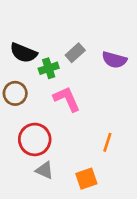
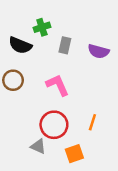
gray rectangle: (75, 53) -> (65, 45), turned -35
green cross: (49, 68) -> (42, 27), moved
red circle: (35, 139) -> (54, 125), moved

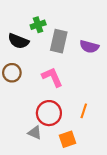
gray rectangle: (65, 45) -> (59, 41), size x1.5

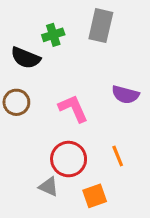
gray rectangle: (59, 41) -> (101, 26), moved
purple semicircle: (89, 47) -> (125, 95), moved
orange line: (84, 111) -> (118, 156), turned -40

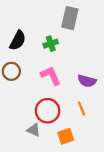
green cross: (53, 35) -> (51, 44), moved
black semicircle: (26, 58) -> (18, 40), turned -84
purple semicircle: (125, 95) -> (87, 81), moved

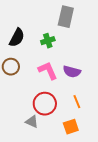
purple semicircle: (87, 81) -> (72, 72), moved
orange square: (66, 136) -> (71, 127), moved

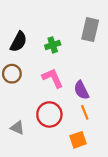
gray rectangle: (66, 17) -> (90, 30), moved
purple semicircle: (72, 72) -> (81, 90), moved, turned 48
gray triangle: (32, 122) -> (17, 128), moved

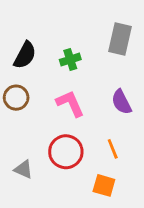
purple semicircle: (81, 90) -> (121, 102), moved
orange square: (78, 140) -> (104, 185), turned 35

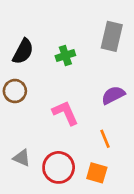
purple semicircle: (121, 102) -> (113, 95), turned 90
pink L-shape: (70, 103) -> (65, 113), moved
red circle: (66, 152) -> (59, 167), moved

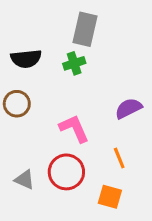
gray rectangle: (112, 36) -> (85, 29), moved
black semicircle: (23, 51) -> (26, 59), turned 56
red circle: (59, 167) -> (66, 172), moved

